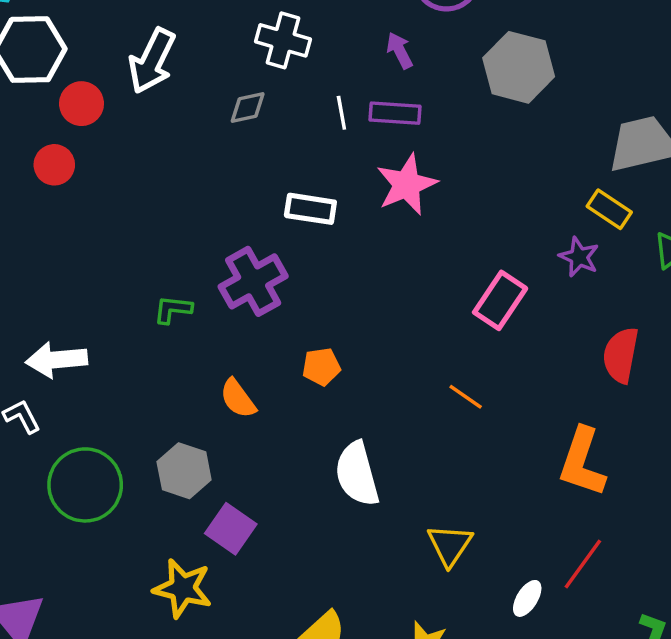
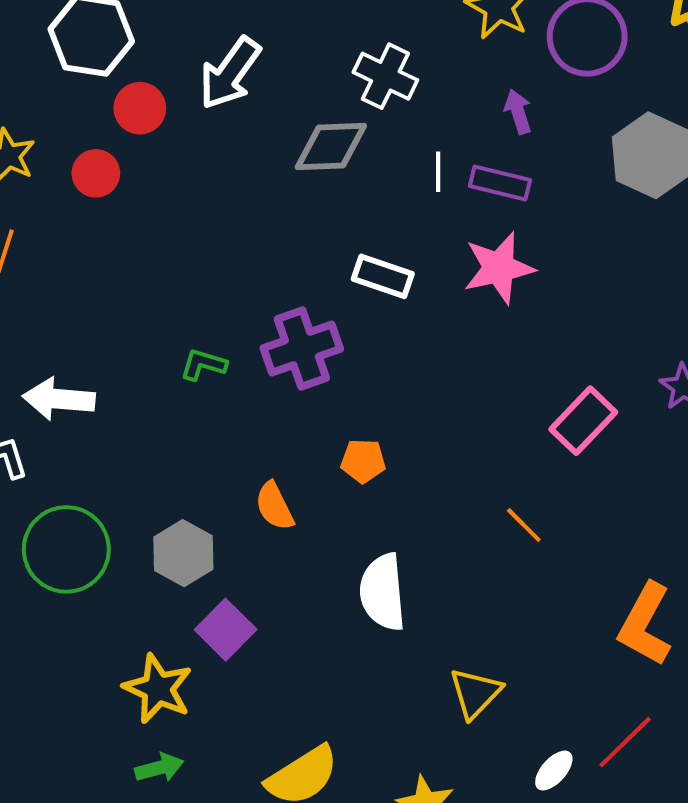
gray diamond: (248, 107) -> (331, 147), size x1.6
orange semicircle: (238, 399) -> (274, 506), moved

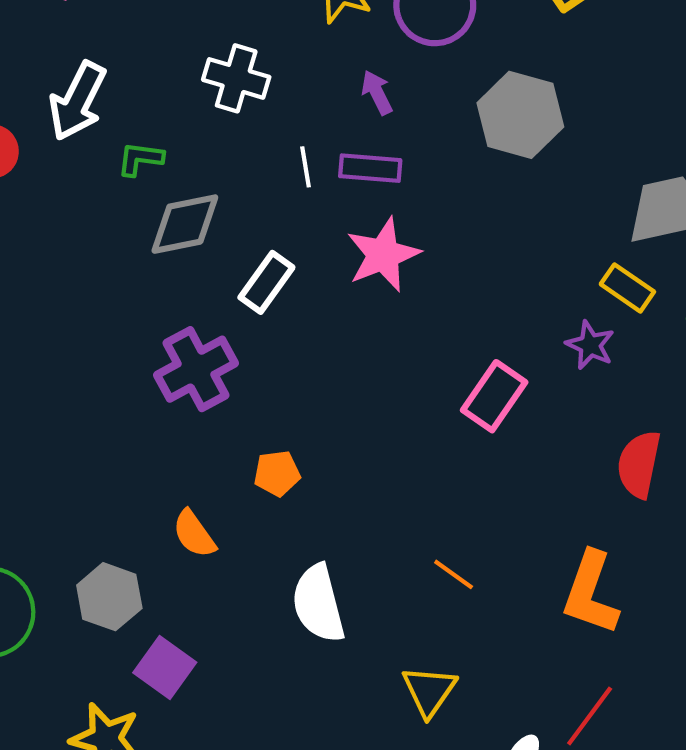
gray diamond: (331, 147) -> (185, 224), moved
white rectangle: (383, 276) -> (266, 282), turned -64
green L-shape: (203, 365) -> (140, 159), moved
orange line: (524, 525) -> (454, 574), moved

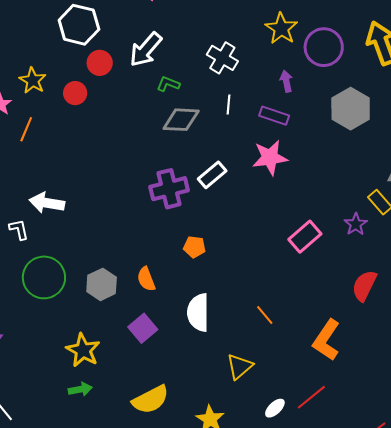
white line: (306, 167) -> (228, 105), moved
white rectangle: (266, 282) -> (212, 175), moved
orange semicircle: (194, 534) -> (146, 279), moved
purple square: (165, 667) -> (143, 328), moved

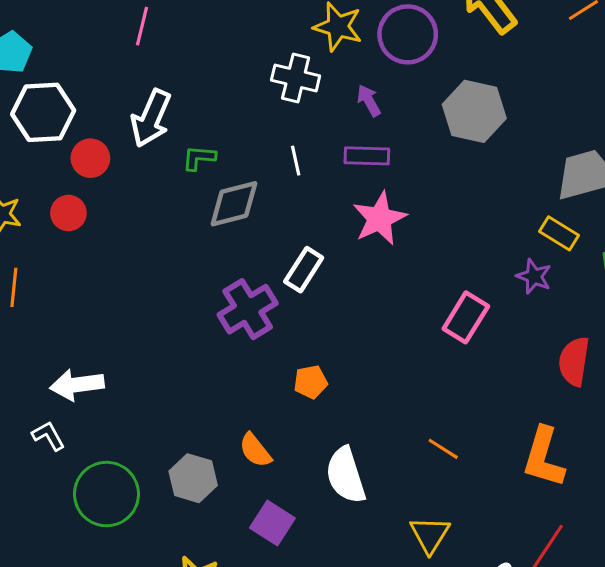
white cross: (222, 58) -> (296, 78), moved

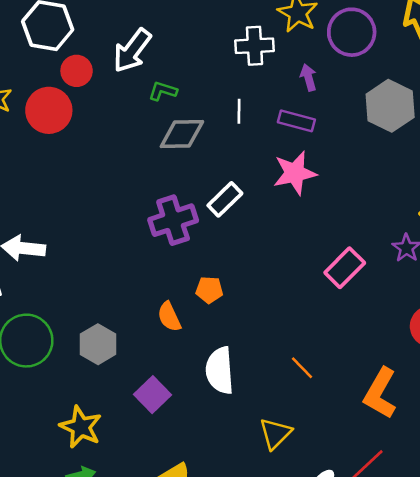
white cross: (296, 78) -> (254, 46), turned -30
red circle: (68, 213) -> (49, 110), size x1.6
orange semicircle: (255, 450) -> (169, 317), moved

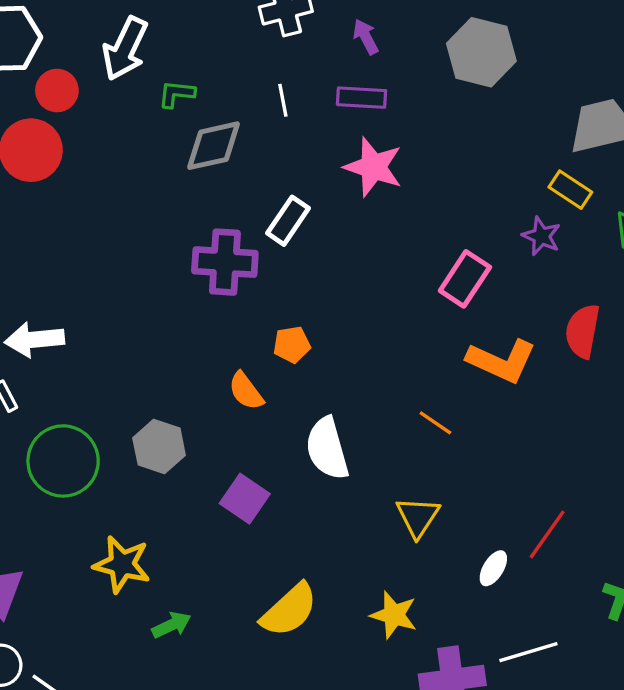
pink star: (295, 173) -> (373, 167), turned -30
purple cross: (173, 220) -> (225, 262), turned 33
orange L-shape: (380, 393) -> (502, 361), moved, turned -84
yellow star: (81, 427) -> (122, 564), moved

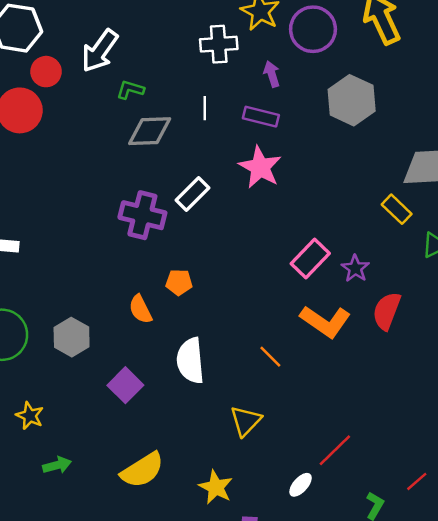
purple star: (541, 236) -> (355, 268), moved
yellow star: (122, 564) -> (30, 416), size x0.7
white ellipse: (493, 568) -> (301, 485), moved

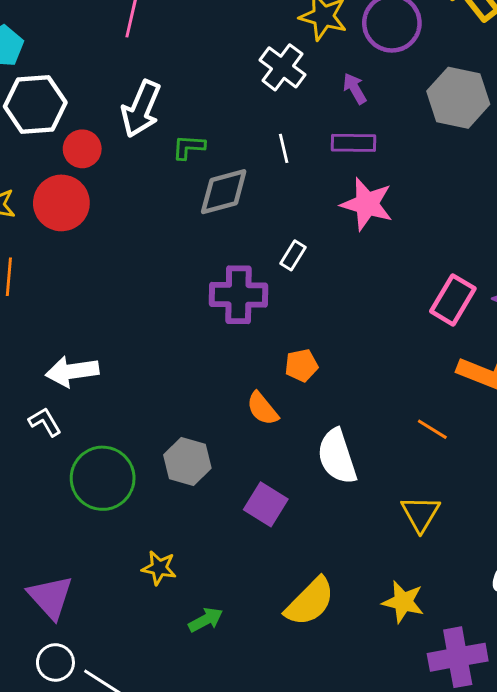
white cross: (219, 44) -> (282, 67), turned -36
white rectangle: (193, 194) -> (293, 255), size x0.7

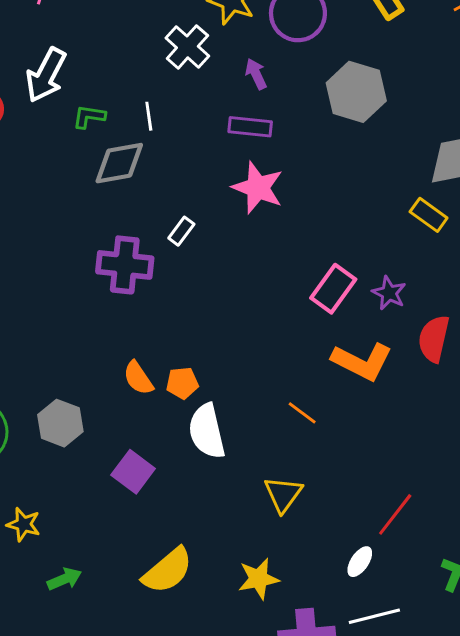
white line: (284, 148) -> (149, 116), moved
orange pentagon: (301, 365) -> (182, 383), moved
yellow star: (403, 602) -> (259, 579), turned -30

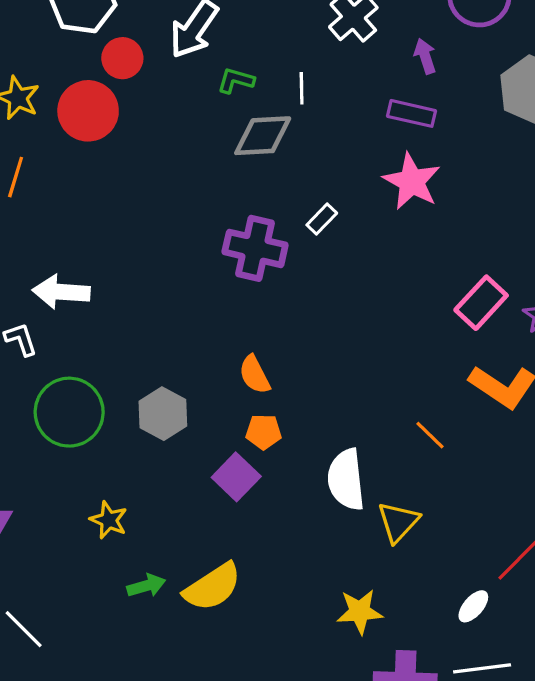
orange pentagon: (182, 383) -> (264, 432), moved
white semicircle: (207, 431) -> (346, 480), moved
yellow semicircle: (168, 571) -> (213, 587), moved

